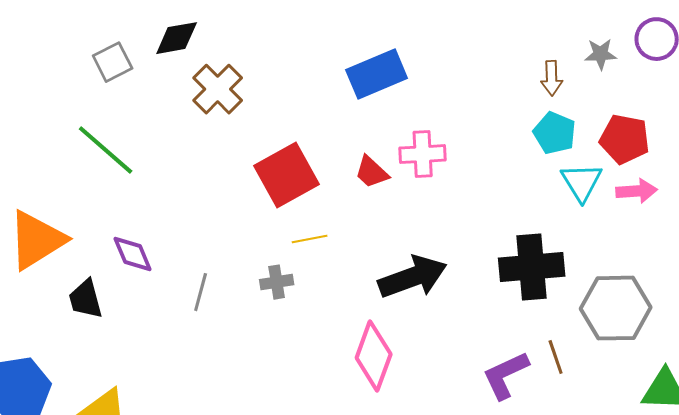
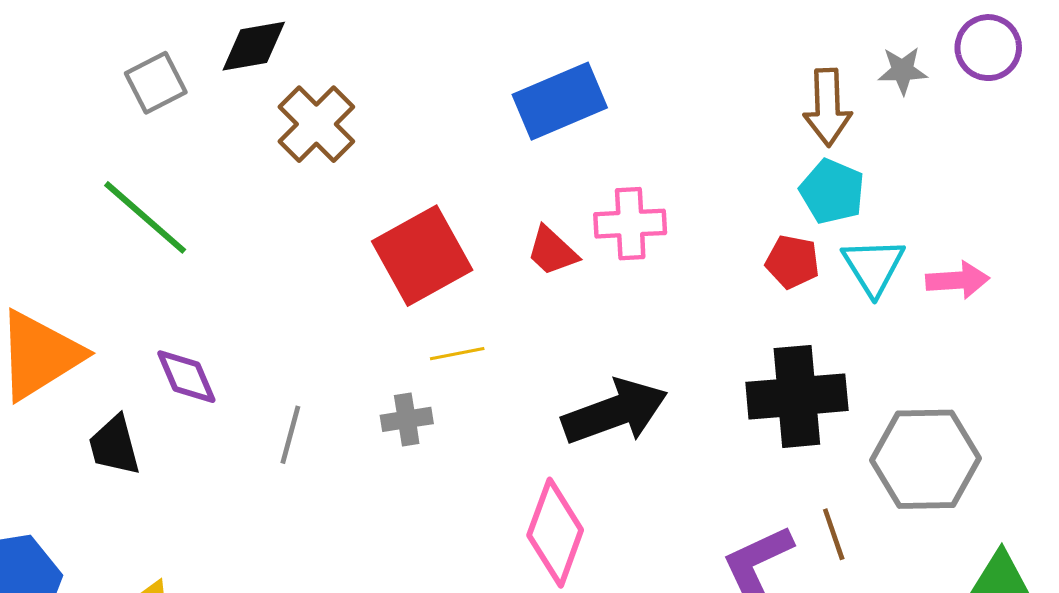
brown arrow: (552, 78) -> (828, 107), size x1.4
red pentagon: (625, 139) -> (792, 262), moved, size x0.7

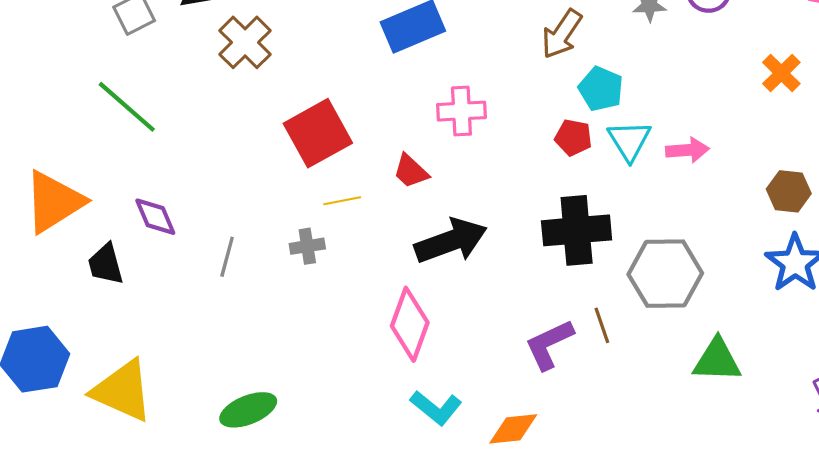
brown arrow: (828, 107) -> (562, 34), moved, turned 36
red trapezoid: (552, 251) -> (411, 171), moved

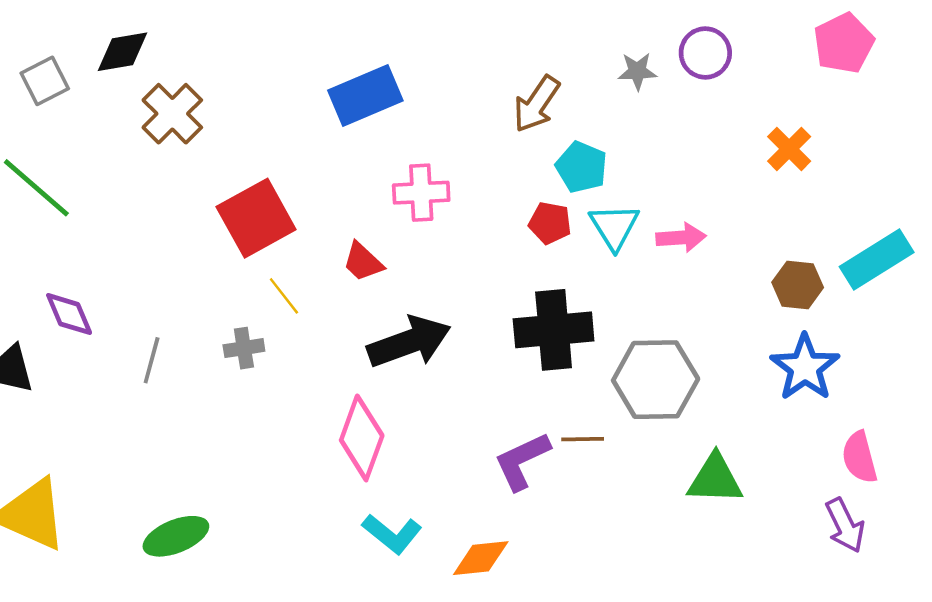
yellow line: (342, 201) -> (284, 296), turned 63
brown line: (602, 325) -> (583, 439), turned -72

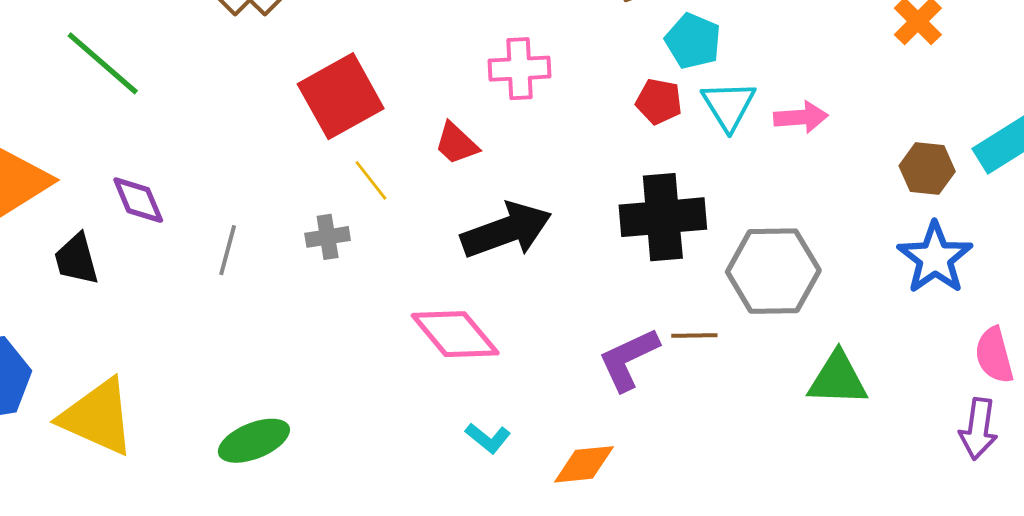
pink diamond: (362, 438) -> (455, 334), turned -60
purple arrow: (845, 525) -> (978, 429), turned 34
cyan L-shape: (392, 534) -> (488, 438), size x0.7

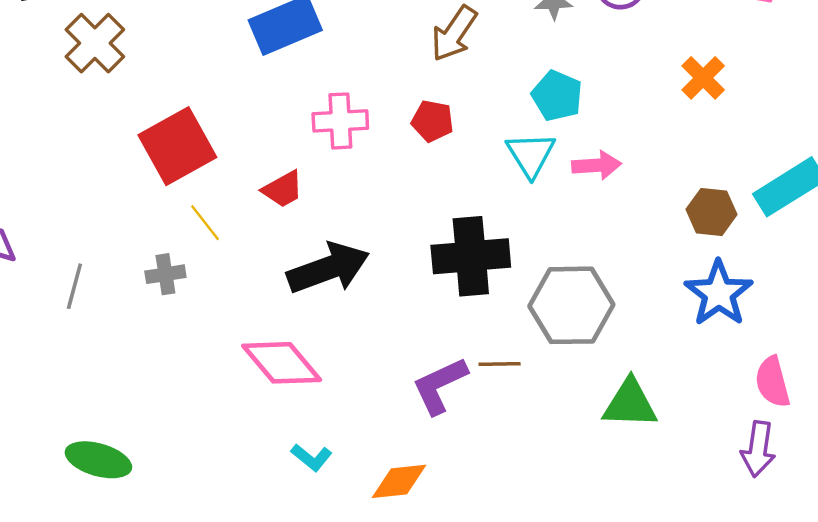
cyan pentagon: (693, 41) -> (557, 96), moved
red pentagon: (659, 101) -> (432, 121), moved
red trapezoid: (456, 144) -> (283, 189), turned -72
green ellipse: (254, 441) -> (98, 460), turned 38

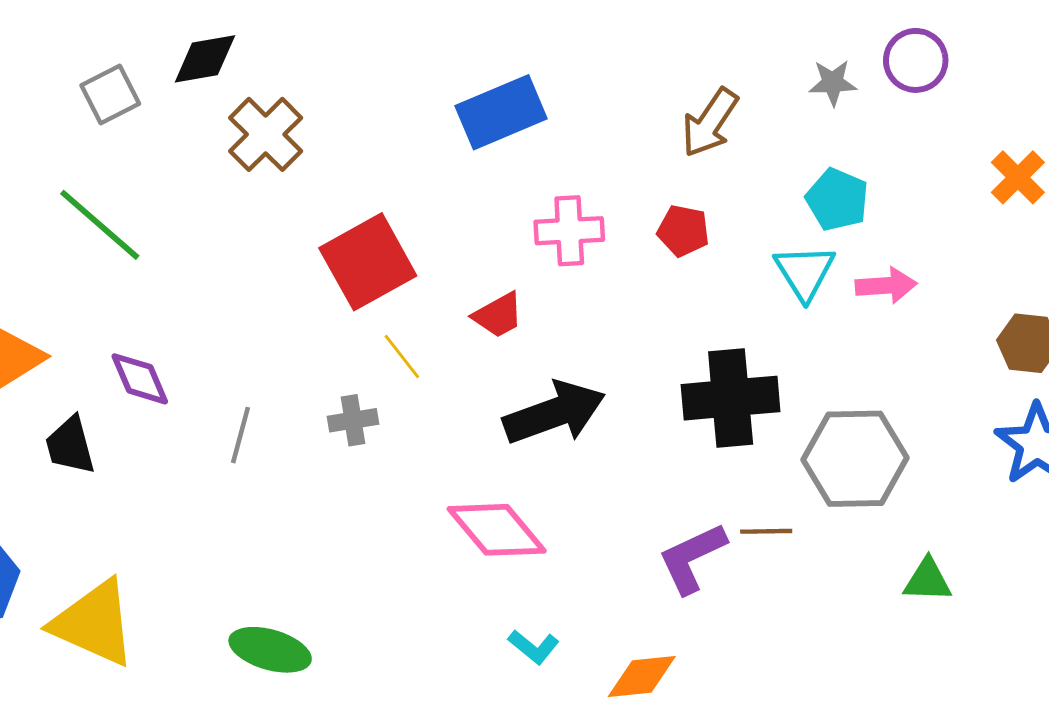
green triangle: (630, 404) -> (928, 580), size x0.7

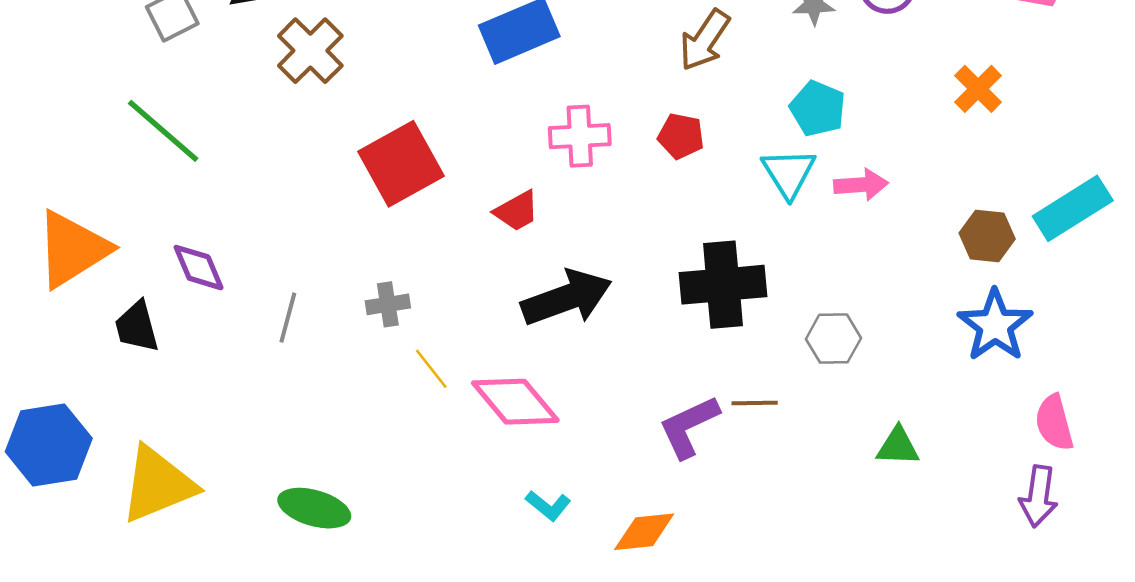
yellow line: (402, 357) -> (431, 369), moved
gray hexagon: (855, 459) -> (833, 339), size x0.6
yellow triangle: (94, 623) -> (158, 484), turned -46

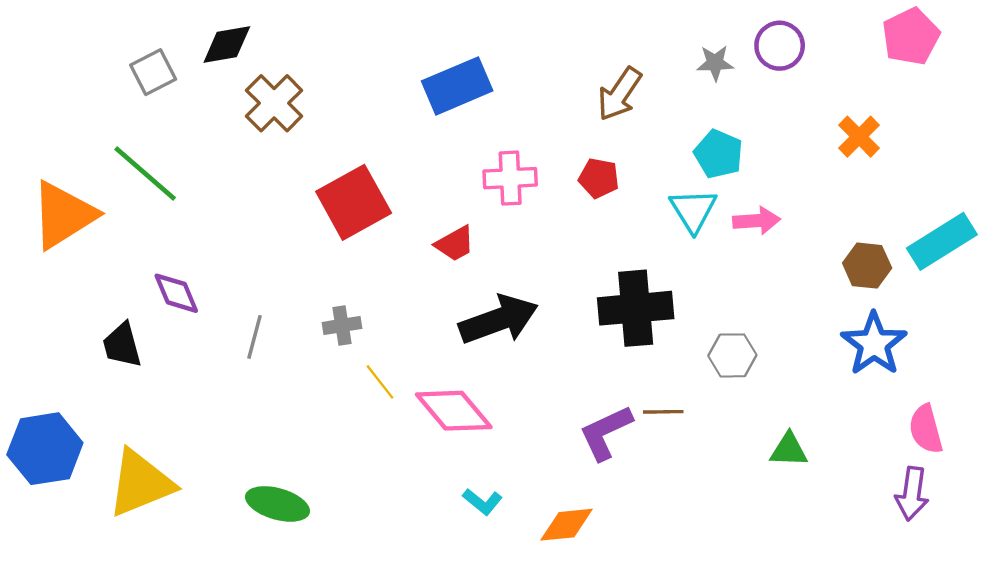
orange triangle: (72, 249) -> (63, 215), moved

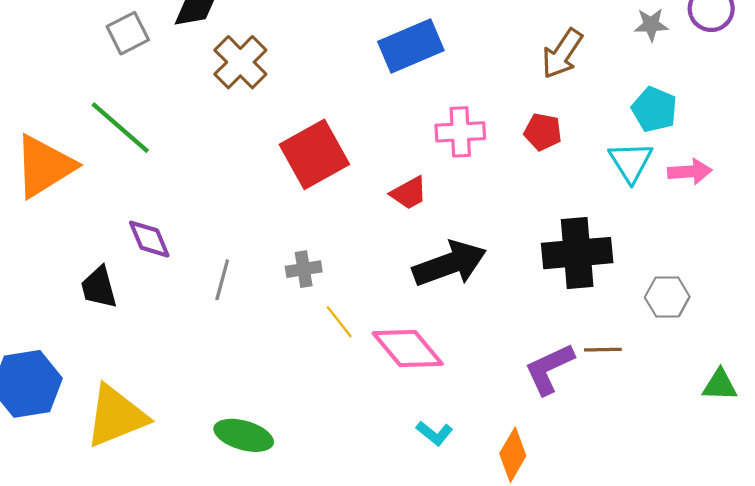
orange diamond: (567, 525) -> (513, 455), turned -54

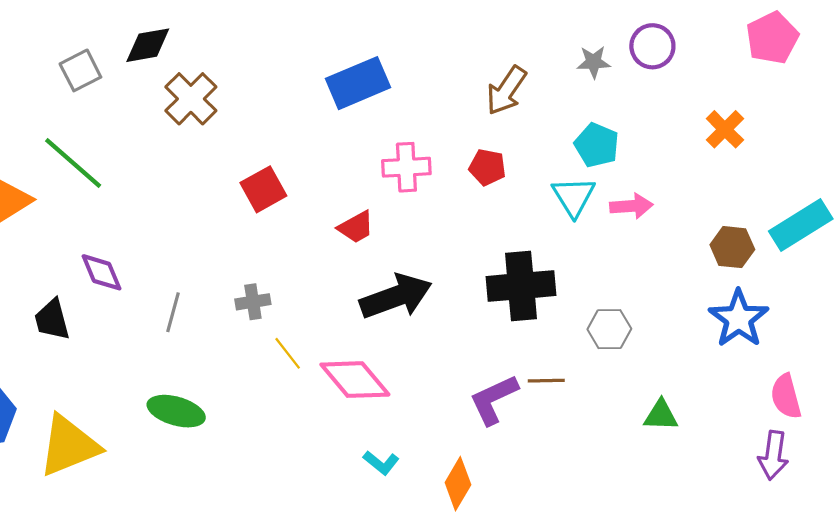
red square: (314, 154) -> (263, 189), size x0.7
green ellipse: (244, 435) -> (176, 411), moved

